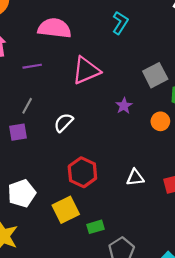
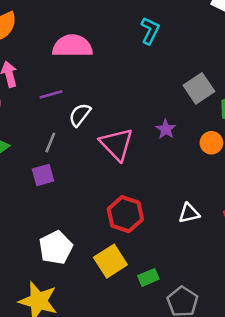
pink triangle: (86, 70) -> (117, 144), moved, turned -44
white semicircle: (64, 123) -> (80, 115), moved

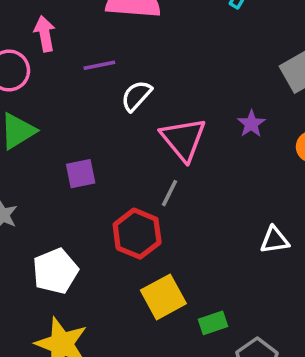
gray line: (50, 142) -> (170, 193), moved
red hexagon: (125, 214) -> (137, 234), moved
white pentagon: (56, 248) -> (55, 271), moved

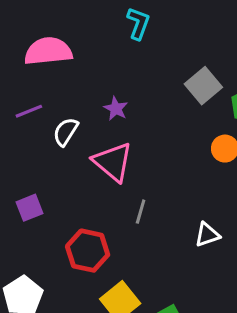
purple star: (251, 124) -> (116, 109), moved
gray line: (170, 193) -> (141, 212), moved

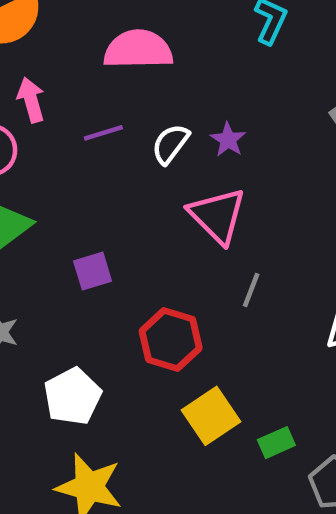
white semicircle: (66, 132) -> (170, 144), moved

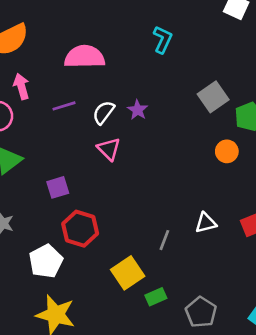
pink triangle: (217, 216) -> (109, 149), moved, size x0.7
gray line: (251, 290) -> (164, 240), moved
red hexagon: (171, 340) -> (80, 229), moved
green rectangle: (276, 443) -> (156, 297), moved

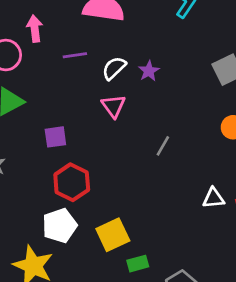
white triangle: (206, 223) -> (213, 198), moved
gray line: (164, 240) -> (163, 146), moved
white pentagon: (46, 261) -> (60, 226), moved

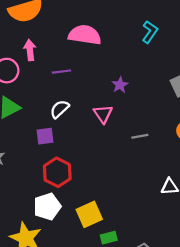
white semicircle: (114, 68) -> (60, 109), moved
pink triangle: (113, 106) -> (103, 114), moved
gray line: (163, 146) -> (140, 136), moved, turned 49

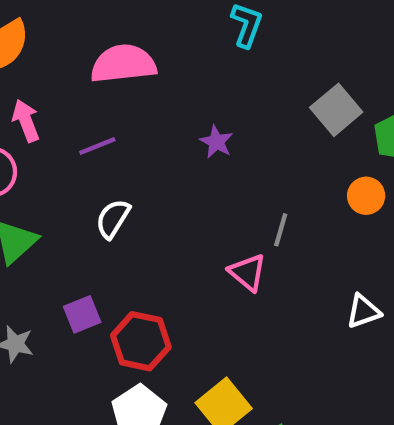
pink triangle: (103, 114) -> (248, 272), moved
purple square: (45, 136) -> (82, 314), moved
gray line: (140, 136) -> (281, 230), turned -49

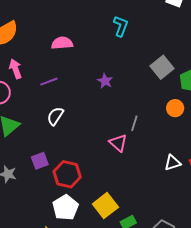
pink semicircle: (123, 64) -> (62, 43), size x0.7

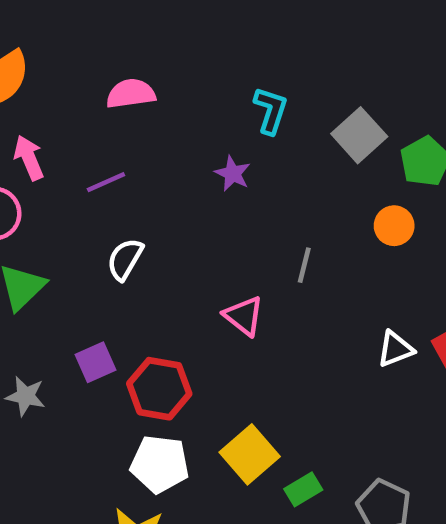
cyan L-shape: (121, 26) -> (271, 110), moved
pink triangle: (118, 143) -> (244, 316), moved
white pentagon: (65, 208) -> (160, 464), turned -30

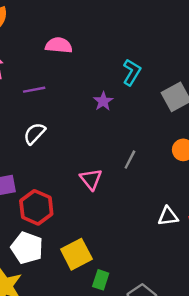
green rectangle: (303, 489) -> (101, 280), turned -54

